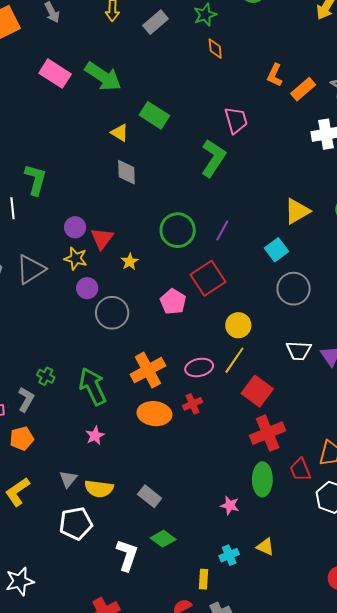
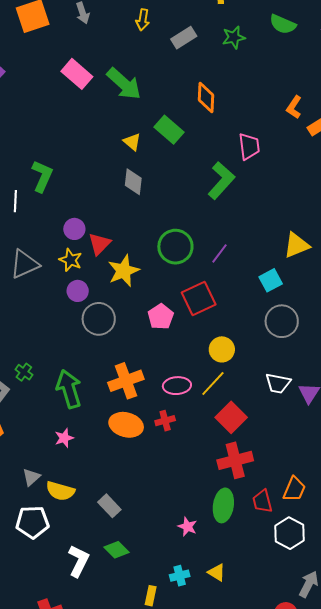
orange diamond: (215, 49) -> (206, 97), moved, size x1.4
yellow star: (130, 262) -> (124, 271), size x1.8

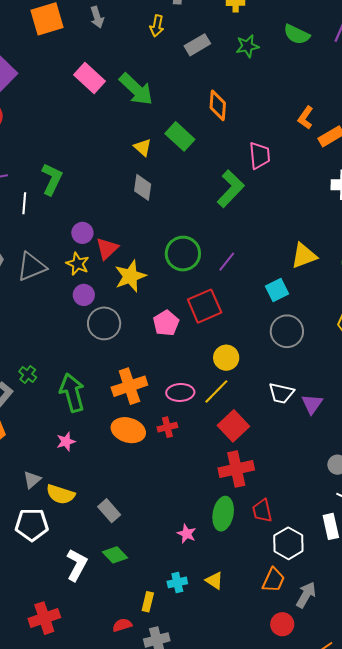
orange trapezoid: (294, 489) -> (273, 580), moved

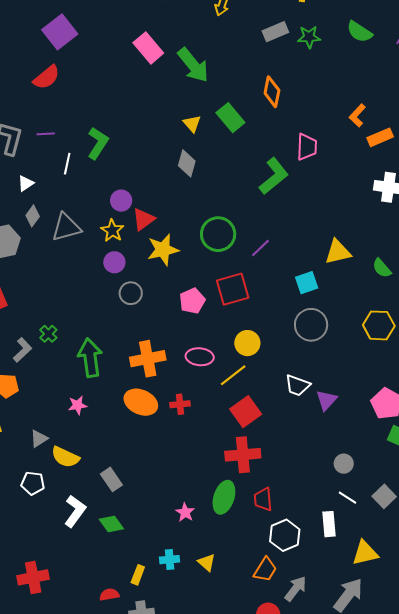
gray rectangle: (197, 45) -> (275, 32), moved
gray circle: (104, 323) -> (131, 293), size x0.7
pink ellipse: (180, 392) -> (200, 357), moved
white pentagon: (32, 525) -> (33, 483), size x0.7
white L-shape: (77, 565) -> (75, 511), moved

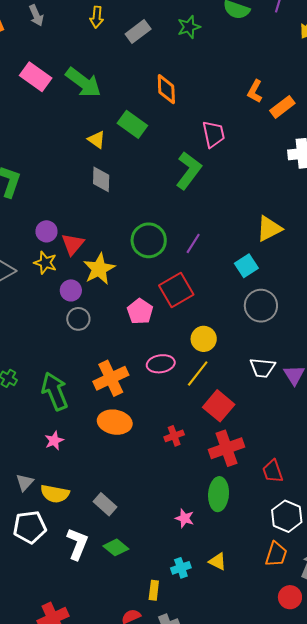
gray rectangle: (275, 32) -> (138, 31), moved
purple circle: (114, 262) -> (71, 290), moved
red cross: (180, 404) -> (174, 436), moved
white pentagon: (33, 483) -> (30, 527), size x1.4
red trapezoid: (263, 499) -> (273, 471), moved

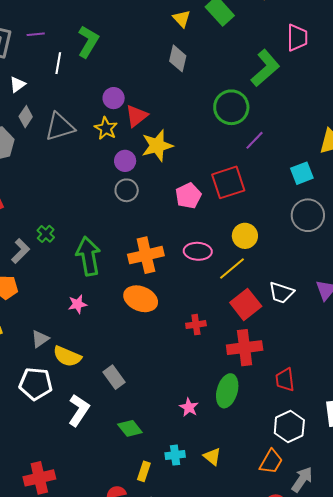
green circle: (149, 240) -> (231, 107), moved
white trapezoid: (262, 368) -> (281, 293), moved
green diamond: (116, 547) -> (130, 428), moved

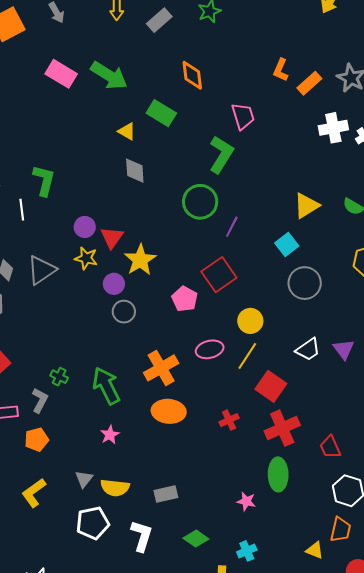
white trapezoid: (281, 293) -> (308, 349), moved, turned -36
gray rectangle: (114, 377) -> (166, 494), turned -50
yellow triangle: (212, 456) -> (315, 550), moved

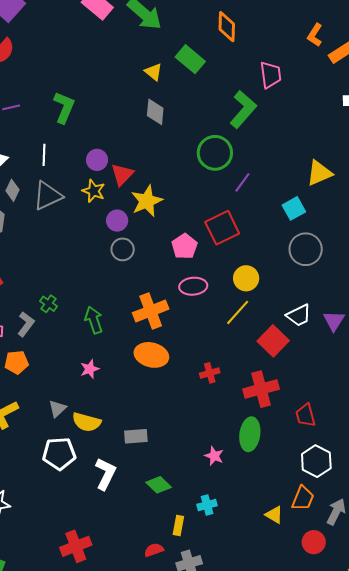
white line: (22, 210) -> (44, 155), moved
pink ellipse: (210, 349) -> (193, 286), moved
green arrow: (106, 386) -> (94, 320), size x0.7
red square: (271, 386) -> (273, 341), moved

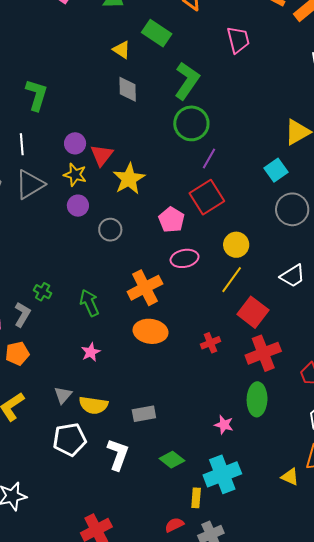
green L-shape: (243, 109) -> (187, 81), moved
purple line: (242, 182) -> (209, 158), moved
purple circle: (117, 221) -> (78, 206), moved
red square: (273, 341) -> (253, 312), moved
cyan cross: (207, 505) -> (222, 474), size x1.8

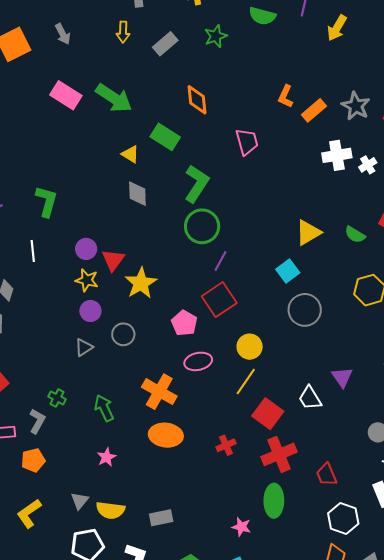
gray triangle: (30, 184) -> (84, 347), moved, size x0.6
white trapezoid: (293, 276) -> (310, 398), moved, turned 92
orange cross: (145, 288) -> (159, 392), turned -32

